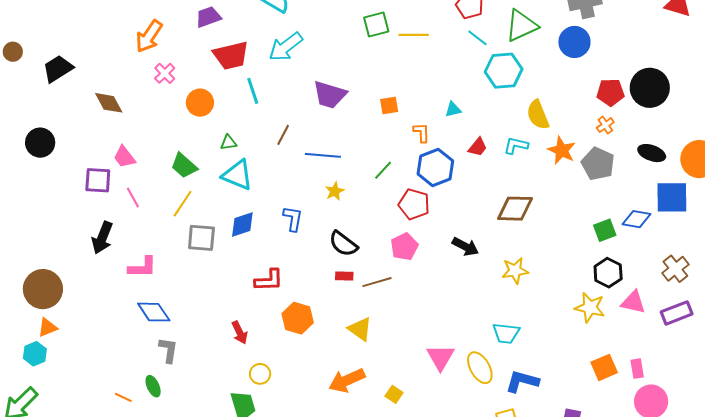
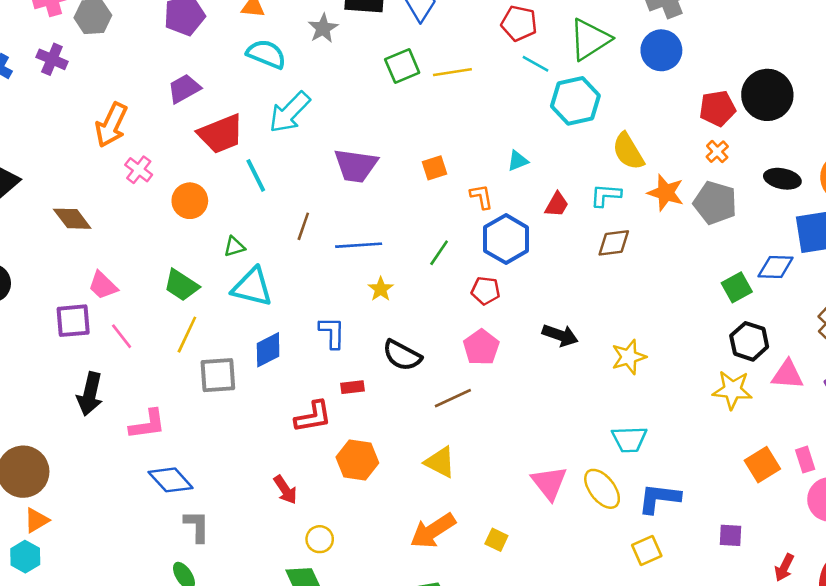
red pentagon: (414, 204) -> (486, 291), size x0.7
brown diamond: (515, 209) -> (614, 243), moved, size x0.7
red rectangle: (344, 276) -> (352, 387), moved

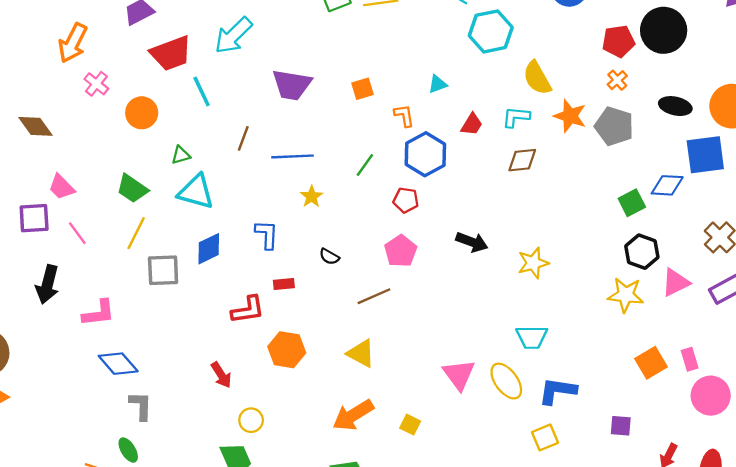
black semicircle: (402, 355) -> (329, 257), size x0.6
pink triangle: (787, 375) -> (676, 282), turned -32

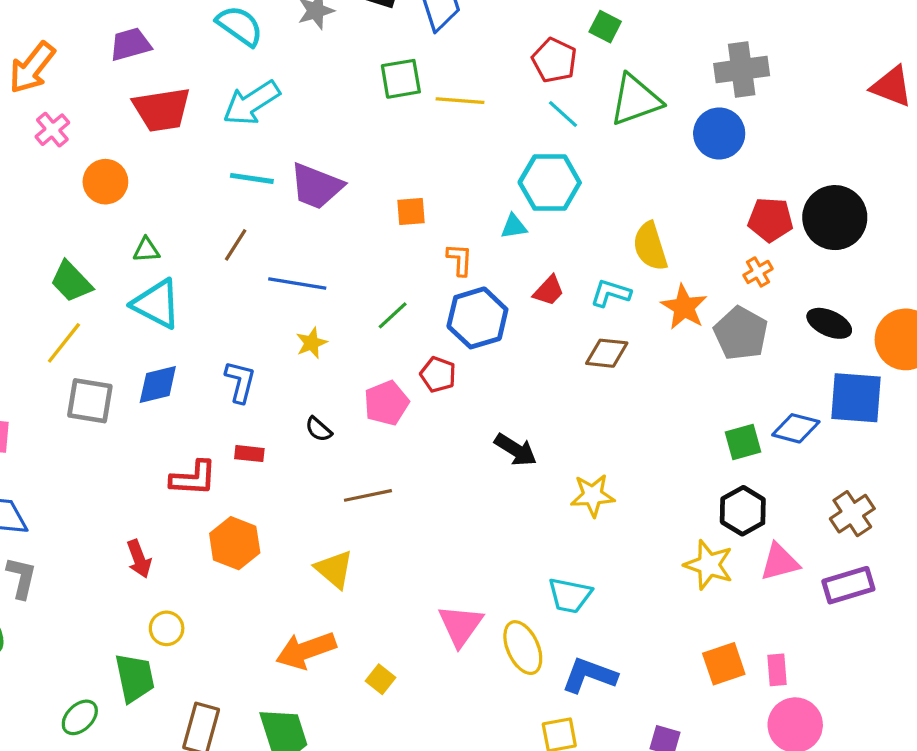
cyan hexagon: (491, 31) -> (550, 183), moved
cyan line: (202, 91) -> (252, 178), moved, turned -68
pink pentagon: (401, 251) -> (386, 403), moved

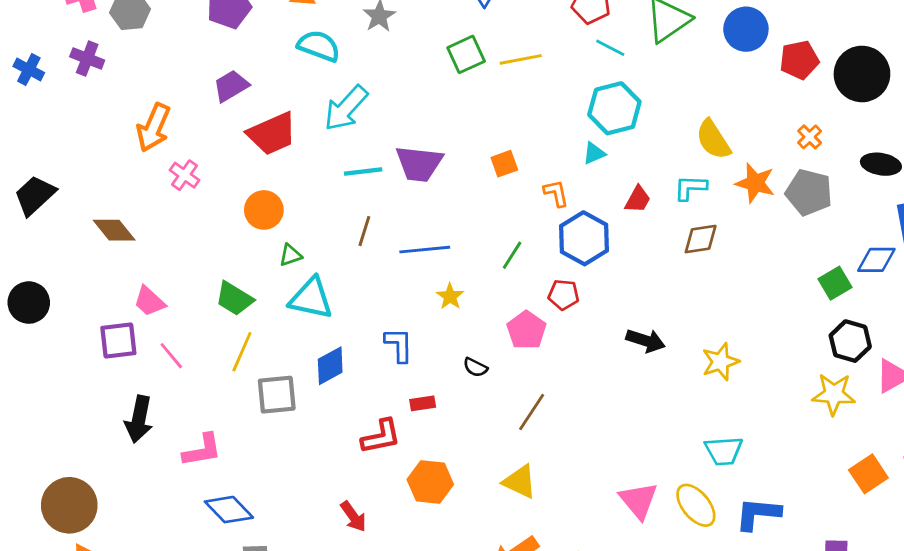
orange circle: (105, 182) -> (264, 210), moved
red pentagon: (771, 220) -> (799, 60), moved
brown line: (368, 495) -> (532, 412), turned -30

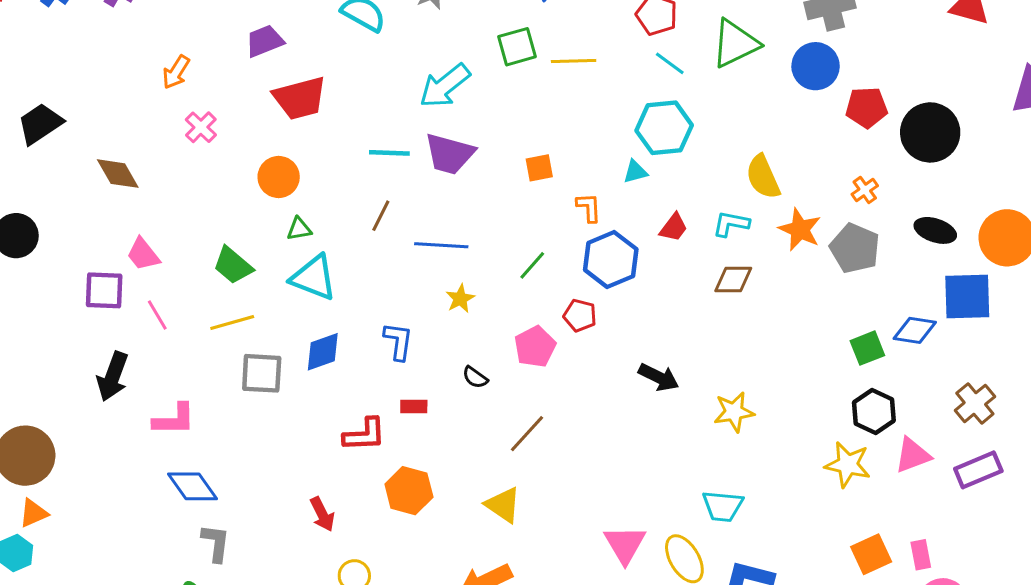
cyan arrow: (346, 108) -> (445, 86), moved
orange arrow: (153, 128) -> (176, 72), size x0.7
yellow line: (242, 352) -> (232, 323), turned 42

